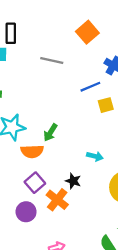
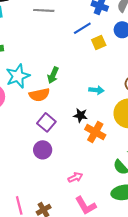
orange cross: (57, 200) -> (95, 132), moved

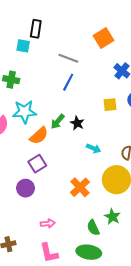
blue line: (82, 28) -> (68, 82), moved, turned -48
orange semicircle: (39, 95) -> (39, 136), turned -48
black star: (80, 115) -> (77, 123), moved

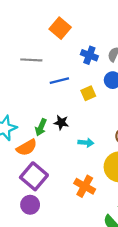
blue line: (68, 82) -> (59, 81), moved, turned 66
orange semicircle: (39, 136) -> (27, 148), turned 30
purple square: (37, 164) -> (34, 176), size x1.4

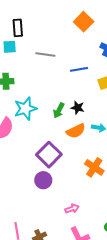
gray line: (31, 60) -> (45, 54), moved
orange semicircle: (27, 148) -> (76, 131), moved

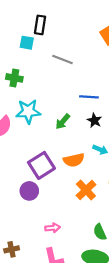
blue line: (79, 69) -> (89, 97), moved
black star: (78, 108) -> (94, 120), moved
orange semicircle: (76, 131) -> (74, 160), moved

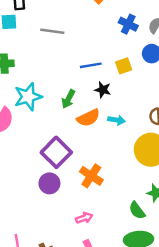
orange semicircle: (74, 160) -> (88, 118), moved
orange cross: (86, 190) -> (91, 176), moved

